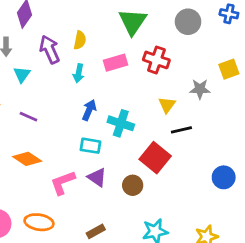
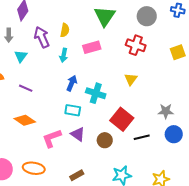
red cross: (156, 60) -> (136, 45), moved
gray star: (200, 89) -> (166, 111), moved
black line: (181, 130) -> (142, 137), moved

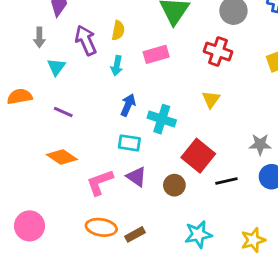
orange ellipse: (34, 168) -> (101, 227), moved

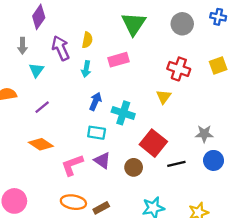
red cross: (218, 52) -> (179, 69), moved
purple line: (63, 112) -> (42, 107), turned -63

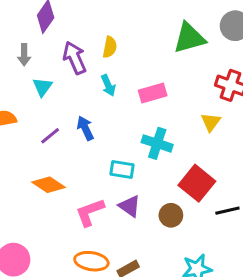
green triangle: (134, 24) -> (189, 38), moved, turned 40
pink rectangle: (119, 60) -> (153, 93), moved
cyan arrow: (86, 69) -> (108, 85), turned -35
blue arrow: (95, 101) -> (85, 128), moved, turned -48

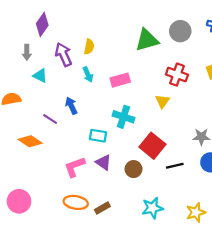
cyan triangle: (42, 87) -> (40, 76), turned -40
purple line: (50, 136) -> (50, 119), moved, turned 72
orange diamond: (49, 185) -> (30, 141), moved

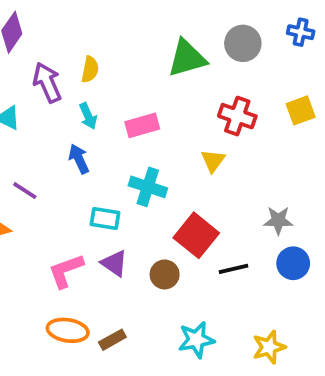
blue arrow: (71, 106) -> (79, 159), moved

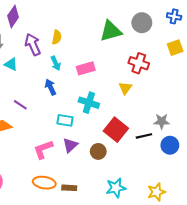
yellow square: (301, 110) -> (175, 48), moved
purple triangle: (114, 263) -> (70, 145), turned 42
black line: (234, 269) -> (144, 136), moved
brown rectangle: (112, 340) -> (69, 188), turned 32

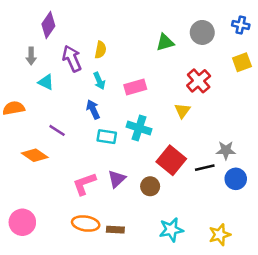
green triangle: (111, 31) -> (165, 42), size x0.7
red cross: (139, 63) -> (199, 81), turned 30
cyan rectangle: (65, 120) -> (107, 137), moved

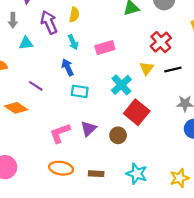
cyan triangle: (46, 82) -> (26, 43), turned -32
cyan cross: (139, 128) -> (121, 85), moved, turned 30
black line: (205, 168) -> (173, 69), moved
brown rectangle: (115, 230) -> (96, 174), moved
cyan star: (171, 230) -> (137, 174), turned 30

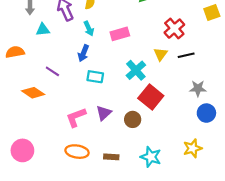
blue arrow: (68, 67) -> (83, 53), turned -133
yellow star: (179, 178) -> (193, 148), moved

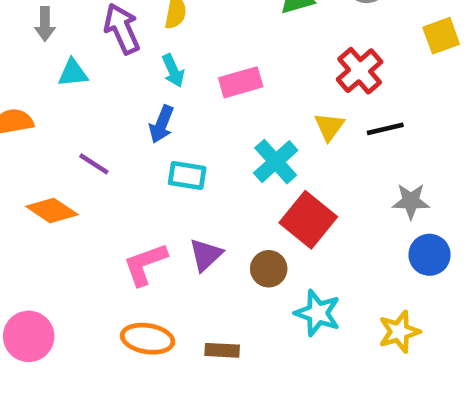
cyan star: (151, 157) -> (318, 313), moved

